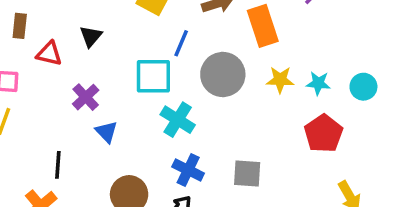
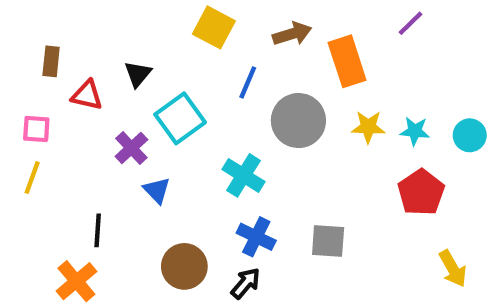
cyan square: (153, 76) -> (180, 118), moved, turned -36

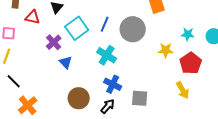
blue line: (248, 82) -> (105, 24), moved
yellow star: (368, 127) -> (166, 50), moved
black line: (98, 230) -> (14, 81), moved, turned -49
gray square: (328, 241) -> (140, 98), moved
yellow arrow: (453, 269) -> (183, 90), moved

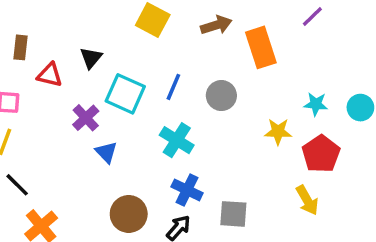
cyan square: (77, 28) -> (125, 94), turned -30
gray circle: (133, 29) -> (221, 96), size x0.7

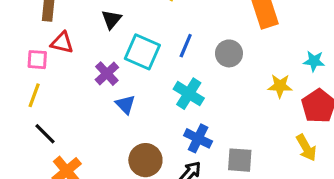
red triangle: (50, 75) -> (62, 43), moved

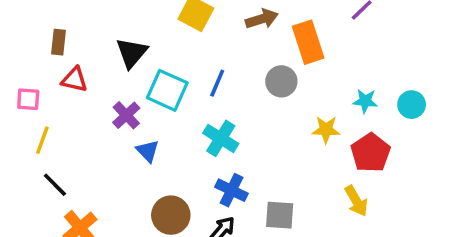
black triangle: (111, 19) -> (132, 53), size x1.4
gray circle: (229, 53) -> (281, 81), moved
pink square: (37, 60) -> (28, 99), moved

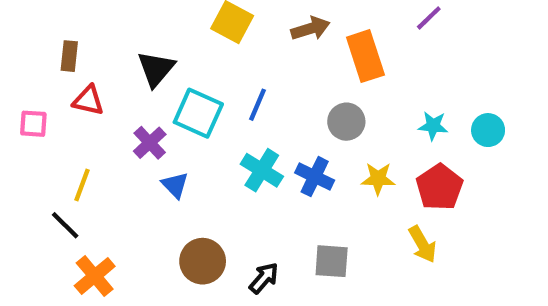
gray circle: (281, 81) -> (346, 122), moved
yellow star: (326, 130) -> (378, 179), moved
yellow line: (42, 140) -> (82, 185), moved
blue cross: (231, 190) -> (315, 177), moved

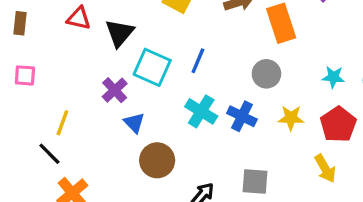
brown rectangle: (69, 56) -> (20, 23), moved
red triangle: (88, 100) -> (79, 18), moved
brown circle: (203, 261) -> (157, 160), moved

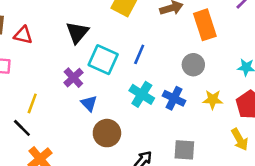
red triangle: (79, 18) -> (23, 35), moved

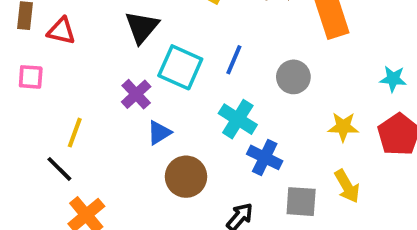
gray circle: (193, 65) -> (293, 77), moved
blue cross: (174, 98) -> (265, 157), moved
blue triangle: (89, 103) -> (159, 133), turned 42
yellow arrow: (240, 140) -> (347, 186), moved

